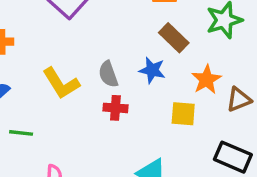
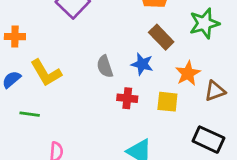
yellow L-shape: (61, 83) -> (46, 73), moved
red cross: (115, 108) -> (127, 98), moved

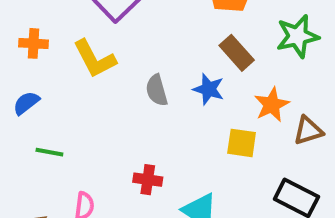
yellow L-shape: (46, 73) -> (95, 59), moved
red cross: (127, 98) -> (148, 180), moved

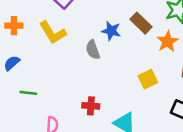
blue star: (209, 89) -> (111, 31), moved
orange star: (272, 105) -> (167, 41), moved
yellow square: (242, 143) -> (148, 79), turned -30

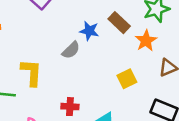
yellow L-shape: (53, 33) -> (31, 72), moved, turned -144
gray semicircle: (93, 50) -> (71, 50), turned -114

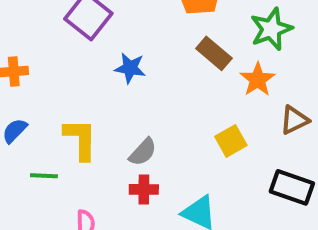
blue star: (89, 31) -> (130, 68), moved
gray semicircle: (71, 50) -> (143, 152), moved

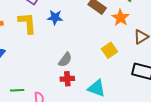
yellow L-shape: (81, 139) -> (27, 23), moved
green line: (44, 176) -> (17, 90), moved

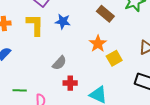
orange star: (120, 18) -> (98, 44), moved
gray semicircle: (65, 60) -> (59, 63), moved

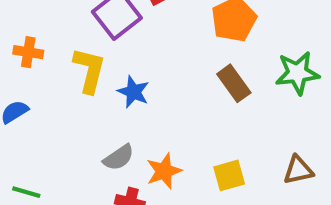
blue star: (63, 21) -> (133, 92), moved
orange star: (98, 44) -> (164, 171), moved

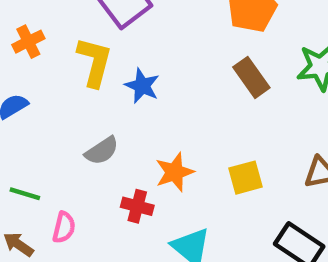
orange cross: (28, 52) -> (28, 42), turned -36
gray semicircle: (119, 158) -> (102, 151), moved

